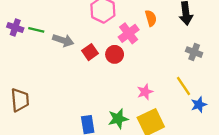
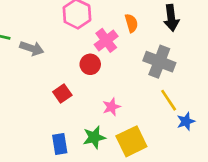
red square: (90, 52) -> (62, 94), moved
gray cross: (194, 52) -> (159, 62), moved, size x1.6
pink star: (145, 92) -> (111, 107), moved

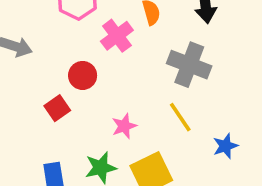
red circle: (90, 64) -> (83, 75), moved
yellow line: (169, 100) -> (180, 117), moved

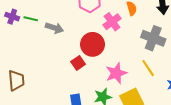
red circle: (83, 75) -> (92, 44), size x1.5
pink star: (124, 126) -> (116, 73), size x1.5

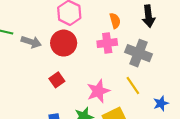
pink cross: (112, 22) -> (107, 43), moved, turned 30
red circle: (92, 44) -> (64, 43), moved

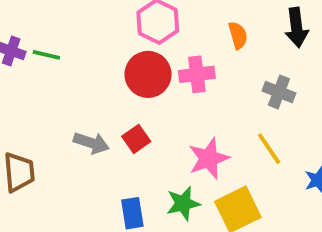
gray arrow: (31, 42) -> (91, 143), moved
pink cross: (107, 43) -> (197, 74), moved
gray cross: (138, 53) -> (279, 92), size x0.7

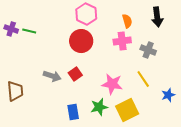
pink cross: (197, 74) -> (122, 41), moved
pink star: (209, 158) -> (112, 84), turned 30

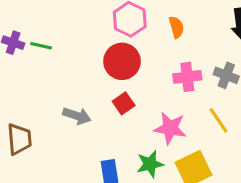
orange semicircle: (127, 21) -> (176, 27), moved
pink cross: (122, 41) -> (187, 77), moved
red square: (75, 74) -> (124, 103), moved

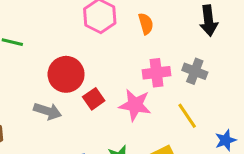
red circle: (122, 61) -> (66, 74), moved
pink star: (170, 128) -> (135, 105), moved

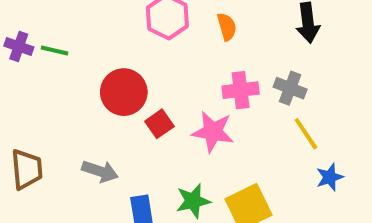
gray arrow: (48, 111) -> (100, 171), moved
yellow line: (187, 116) -> (306, 134), moved

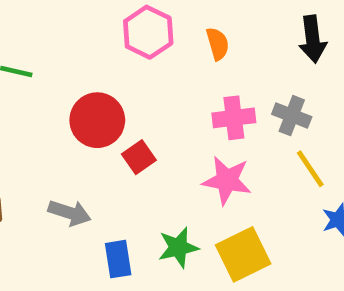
pink star: (213, 132) -> (227, 180), moved

